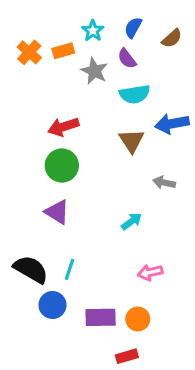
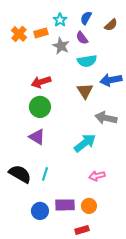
gray arrow: (164, 183) -> (106, 118), size x1.5
cyan arrow: (132, 221) -> (85, 143), size x1.6
blue circle: (53, 305) -> (40, 211), moved

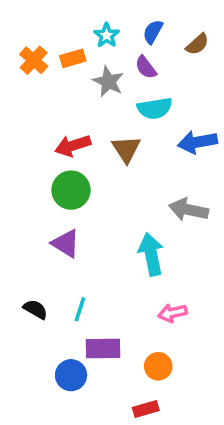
brown triangle: (85, 91) -> (126, 149), moved
cyan arrow: (85, 143) -> (151, 254), turned -65
black semicircle: (20, 174) -> (35, 309), size x0.6
purple rectangle: (65, 205) -> (103, 348), moved

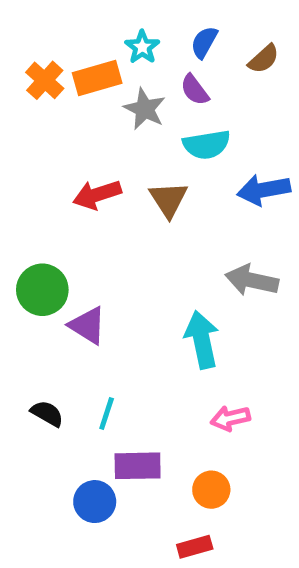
orange rectangle: (73, 58) -> (97, 78), size x1.4
green circle: (71, 190) -> (42, 290), moved

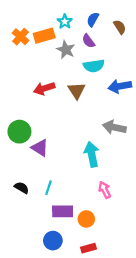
brown semicircle: (264, 59) -> (120, 27), turned -80
pink arrow: (230, 418) -> (105, 190), turned 77
orange circle: (211, 490) -> (86, 219), moved
blue circle: (95, 502) -> (53, 241), moved

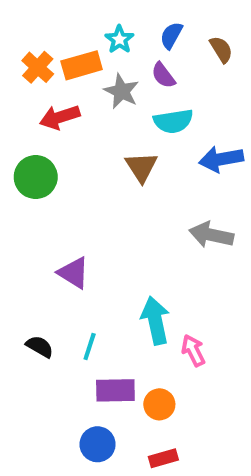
red arrow: (44, 88) -> (60, 117), moved
green circle: (19, 132) -> (36, 177), moved
cyan arrow: (92, 154) -> (155, 321), moved

